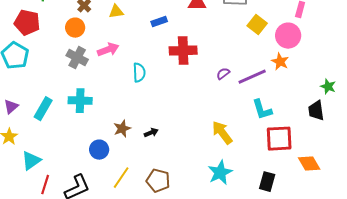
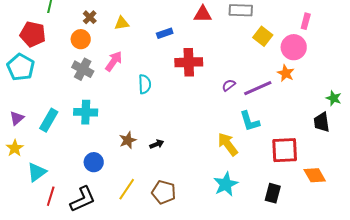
pink arrow: (108, 50) -> (114, 61), turned -35
cyan L-shape: (262, 110) -> (250, 121), moved
blue circle: (99, 150) -> (94, 162), moved

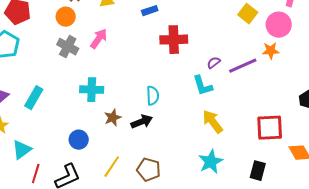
orange star: (286, 73) -> (271, 51), turned -30
cyan semicircle: (145, 84) -> (153, 96), moved
cyan cross: (86, 112) -> (92, 90), moved
cyan L-shape: (250, 121) -> (203, 86), moved
black arrow: (157, 144) -> (142, 122), size x1.5

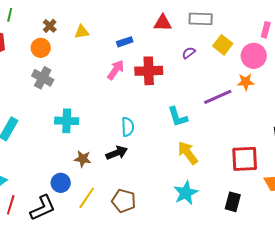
pink arrow: (99, 39) -> (116, 70), moved
purple semicircle: (214, 63) -> (189, 53), moved
brown star: (113, 118) -> (83, 159), moved, turned 30
blue circle: (79, 140) -> (61, 183), moved

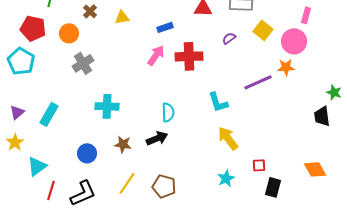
orange circle: (41, 48) -> (69, 33), moved
gray cross: (43, 78) -> (83, 63), turned 30
red square: (245, 159) -> (259, 165), moved, size x0.5
blue circle: (61, 183) -> (87, 153), moved
cyan star: (186, 193) -> (226, 178), size x0.7

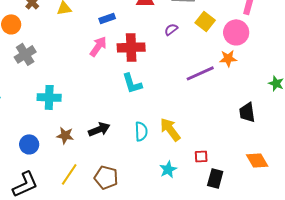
cyan L-shape: (218, 102) -> (132, 83), moved
cyan semicircle: (168, 112) -> (141, 131), moved
black trapezoid: (322, 116) -> (247, 112), moved

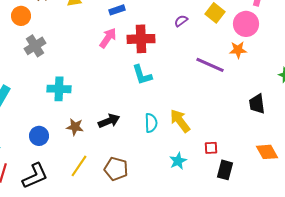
purple line: (200, 73) -> (210, 65), turned 48

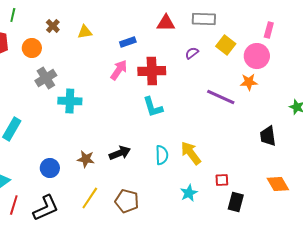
cyan cross: (59, 89) -> (70, 101), moved

